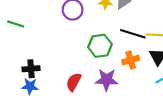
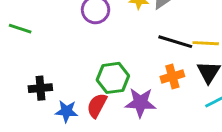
green hexagon: (100, 46) -> (113, 78), moved
blue star: (30, 86) -> (67, 111), moved

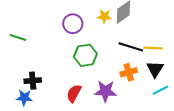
green hexagon: (113, 78) -> (85, 55), moved
blue star: (67, 111) -> (24, 98), moved

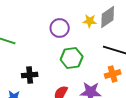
black cross: (33, 81) -> (30, 75), moved

